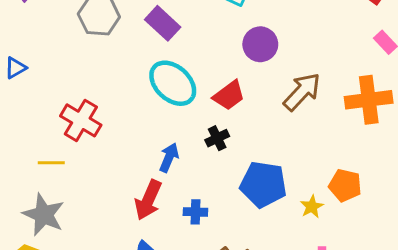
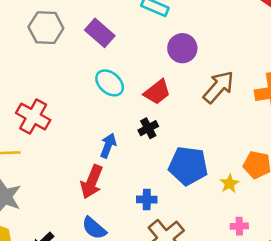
cyan ellipse: (173, 83) -> (110, 83), size x0.7
blue cross: (195, 212) -> (147, 200), moved

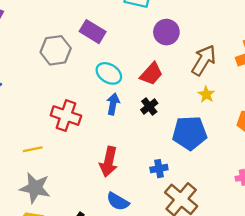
gray hexagon: (46, 28) -> (56, 50), moved
red cross: (33, 116) -> (66, 116), moved
blue arrow: (108, 146) -> (113, 104), moved
yellow star: (229, 184) -> (206, 94), moved

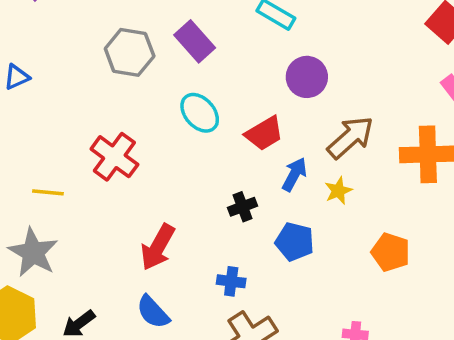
blue arrow: (113, 104) -> (294, 174), moved
black cross: (149, 107) -> (242, 207), moved
blue pentagon: (190, 133) -> (295, 242), size x0.7

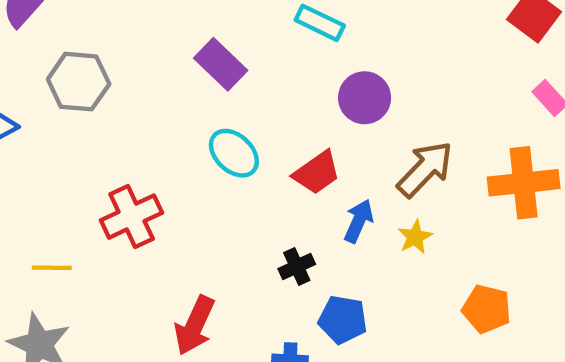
gray hexagon: (130, 52) -> (79, 82), moved
red cross: (114, 157) -> (132, 217), turned 33
blue pentagon: (295, 242) -> (343, 319), moved

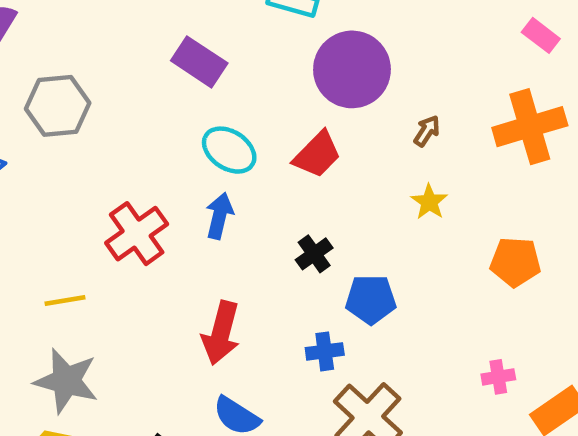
purple circle: (365, 98) -> (352, 69), size x1.4
brown arrow: (425, 169) -> (427, 131), size x0.5
blue arrow: (359, 221) -> (219, 216), moved

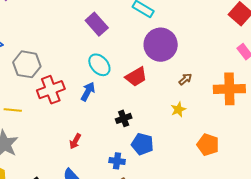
gray hexagon: (58, 106) -> (27, 64), moved
red arrow: (221, 333) -> (75, 141), size x0.6

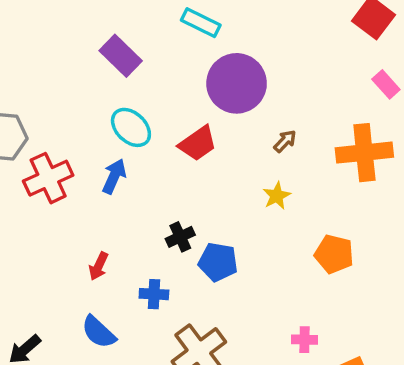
black cross: (124, 118) -> (180, 237), moved
blue cross: (117, 161) -> (154, 294), moved

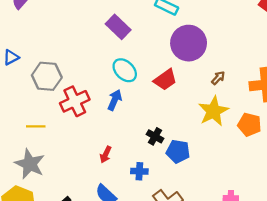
yellow star: (277, 196) -> (213, 111), size x1.8
black cross: (180, 237) -> (155, 136), turned -35
orange pentagon: (334, 254) -> (249, 125), moved

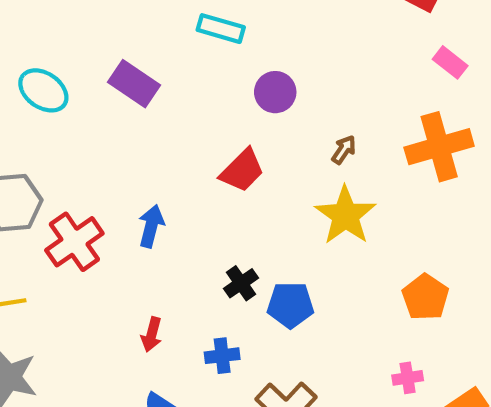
purple circle: (189, 43) -> (275, 92), size x0.6
cyan ellipse: (125, 70) -> (43, 90), moved
orange pentagon: (249, 125) -> (425, 297), moved, turned 30
black cross: (155, 136) -> (241, 283), turned 35

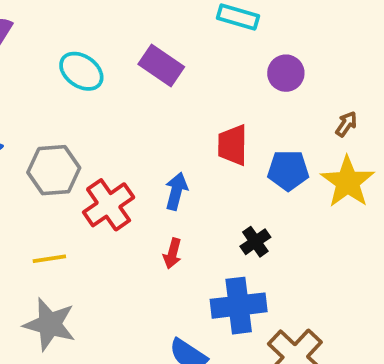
red trapezoid: (242, 170) -> (233, 145), moved, turned 135
blue pentagon: (290, 305) -> (288, 170), moved
red arrow: (152, 334) -> (172, 253), moved
blue cross: (222, 356) -> (239, 306), size x1.8

